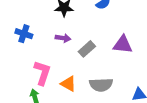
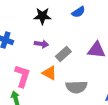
orange triangle: (68, 84) -> (49, 73), moved

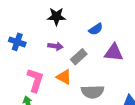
blue semicircle: (78, 12) -> (96, 29), moved

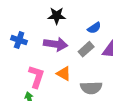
purple arrow: (55, 46) -> (56, 44), size x1.6
gray rectangle: (79, 57) -> (86, 49), moved

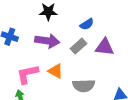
pink L-shape: (36, 77) -> (27, 74), turned -120

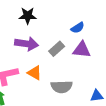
blue semicircle: (87, 24) -> (78, 28), moved

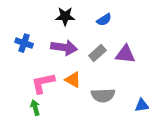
blue semicircle: (78, 28) -> (104, 20), moved

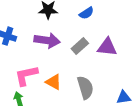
orange triangle: (73, 80) -> (54, 82), moved
gray semicircle: (103, 95) -> (85, 88), turned -105

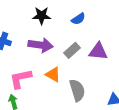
orange triangle: (54, 82) -> (53, 74), moved

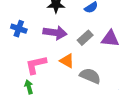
gray semicircle: (77, 90) -> (90, 76), turned -50

